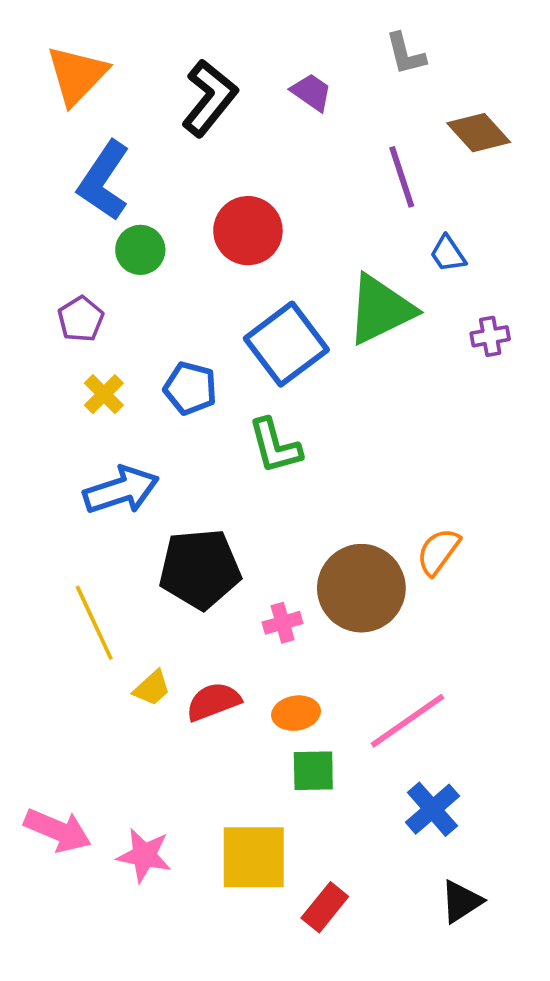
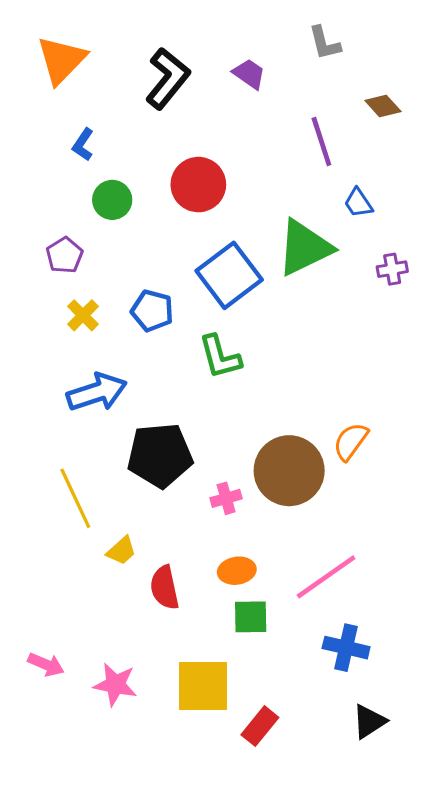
brown diamond: (479, 133) -> (383, 106), size x0.7
blue L-shape: (104, 181) -> (83, 145), size x0.5
red semicircle: (213, 702) -> (165, 588), moved, turned -81
blue cross: (432, 809) -> (346, 648), turned -36
pink arrow: (58, 830) -> (46, 665), size x0.7

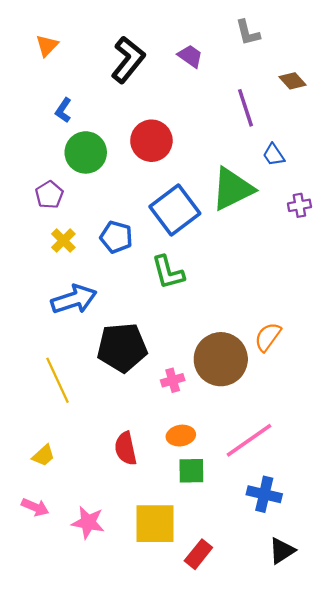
orange triangle: (61, 60) -> (47, 46), size x0.6
green circle: (112, 200) -> (86, 152), size x1.4
yellow trapezoid: (121, 551) -> (43, 455), moved

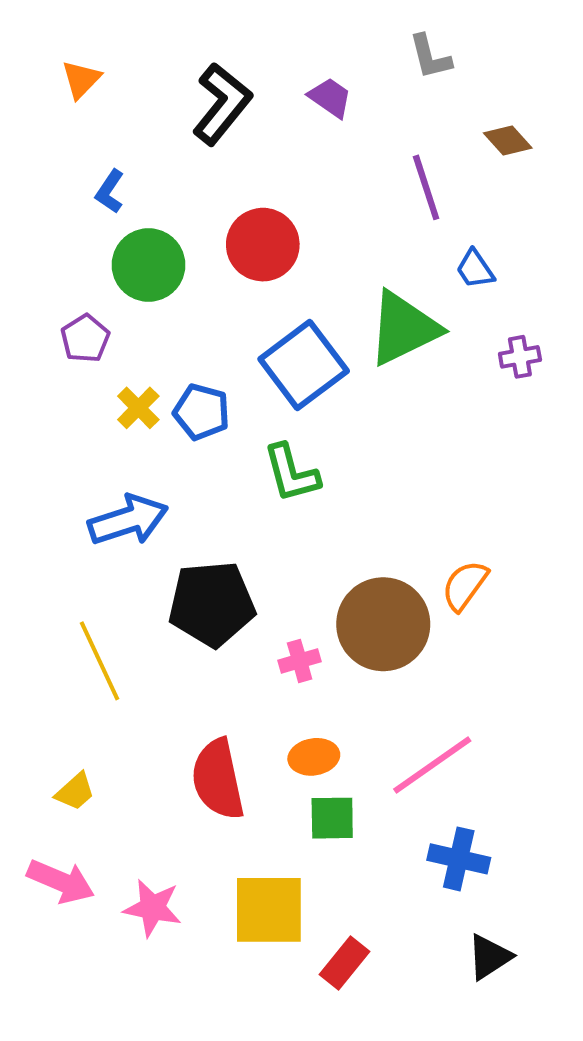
yellow cross: (63, 241) -> (138, 408), moved
red semicircle: (126, 448) -> (218, 779), size x1.4
pink arrow: (35, 507) -> (61, 881), size x1.4

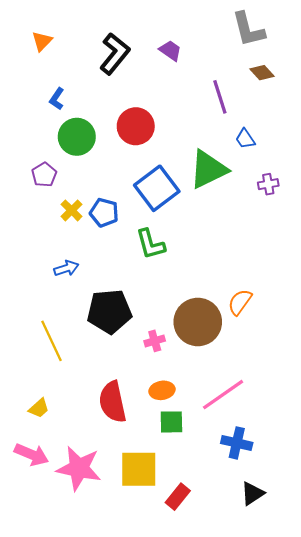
gray L-shape: (430, 57) -> (248, 29), moved, size x1.5
blue arrow: (128, 520) -> (66, 268), size x0.6
pink star: (153, 908) -> (79, 468), size x1.5

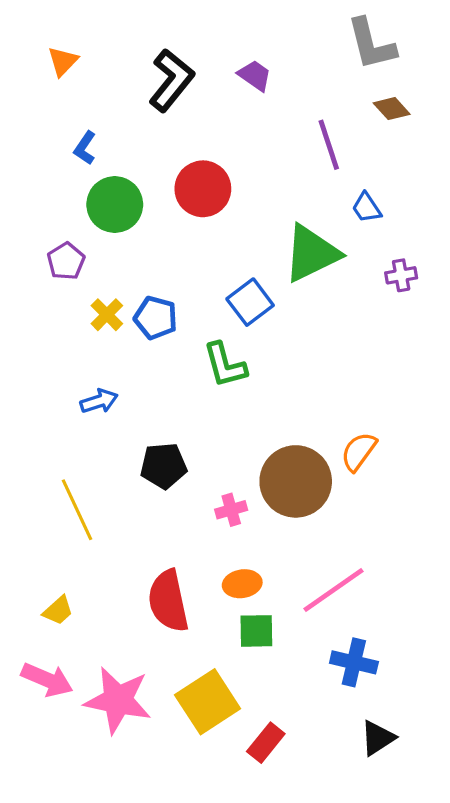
blue square: (157, 188) -> (250, 302), moved, size x0.7
black pentagon: (109, 311) -> (164, 466), size x0.7
yellow square: (139, 469) -> (208, 702), turned -33

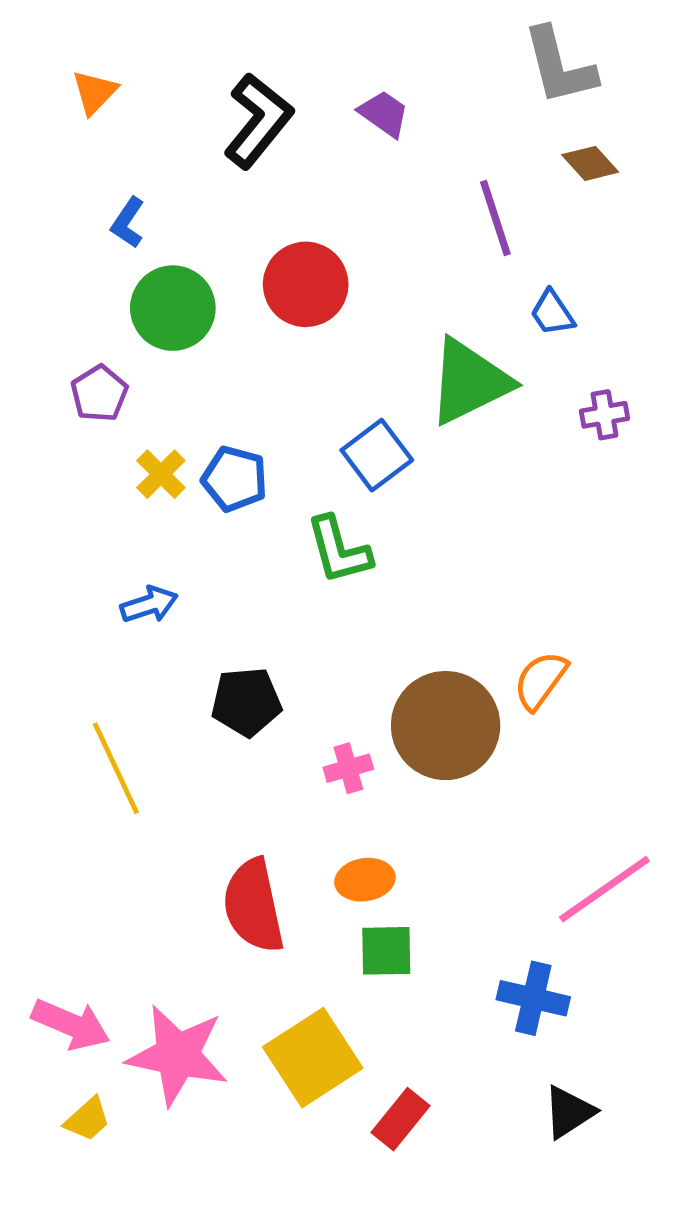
pink line: (333, 590) -> (604, 889), moved
yellow trapezoid: (58, 610) -> (87, 1119), moved

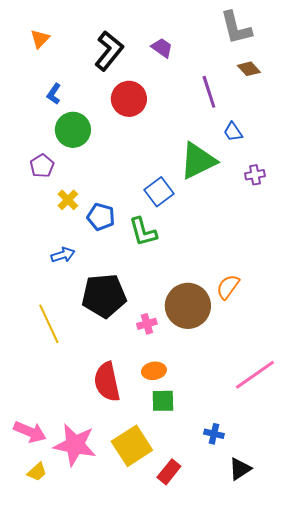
red circle: (306, 284) -> (129, 99), moved
blue pentagon: (234, 479) -> (101, 217), moved
black pentagon: (246, 702) -> (104, 296), size x1.5
blue cross: (533, 998) -> (214, 434), moved, size x0.7

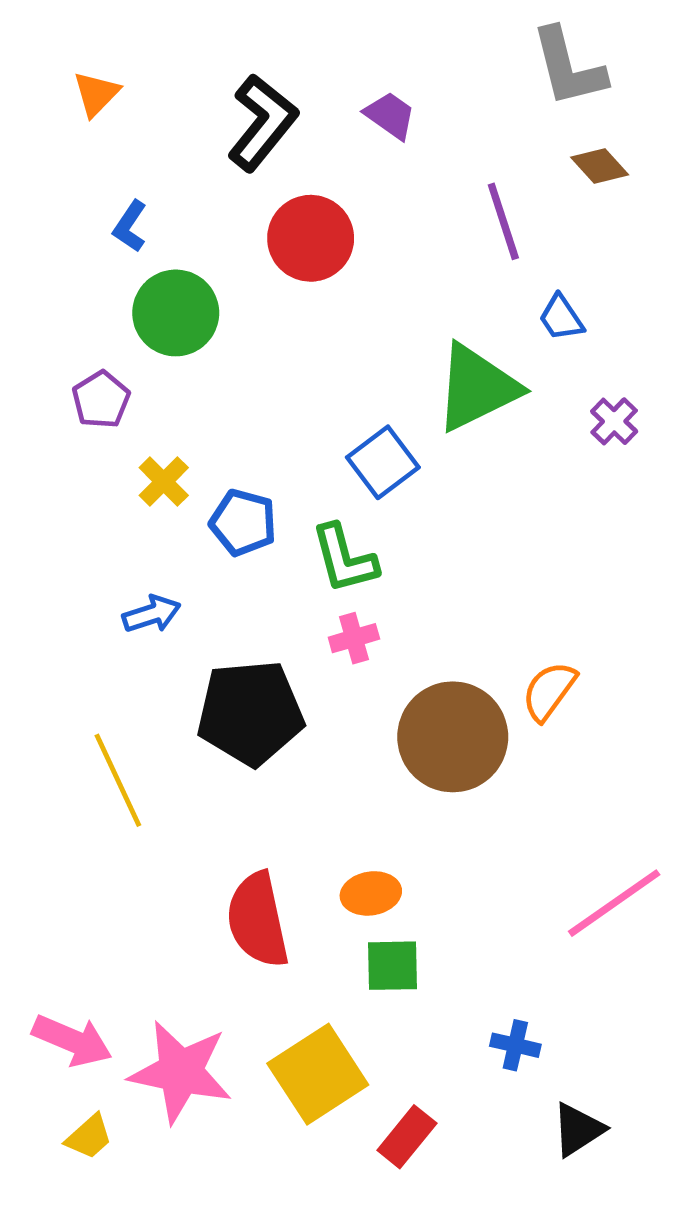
purple cross: (255, 175) -> (614, 421), turned -36
pink cross: (147, 324) -> (354, 638), moved

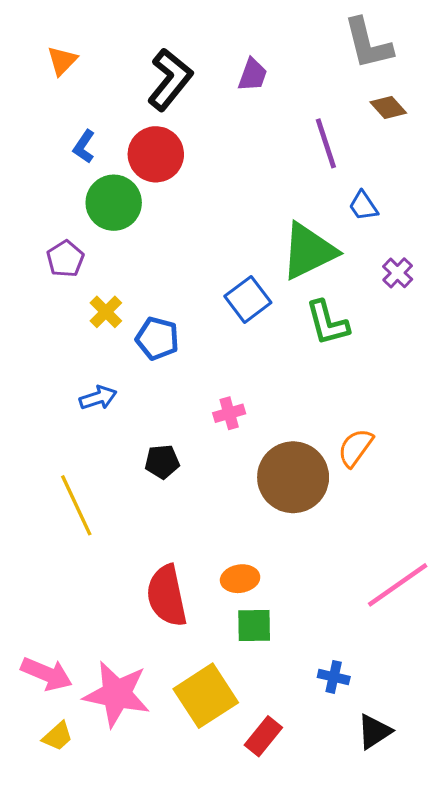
purple trapezoid: (390, 115) -> (253, 75), turned 75
red circle: (311, 238) -> (156, 154), moved
green L-shape: (344, 559) -> (327, 323), moved
black pentagon: (250, 713) -> (162, 462), size x0.5

